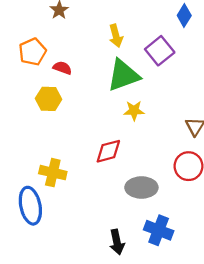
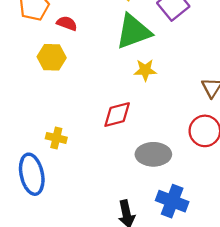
yellow cross: (53, 173) -> (56, 138), size x0.7

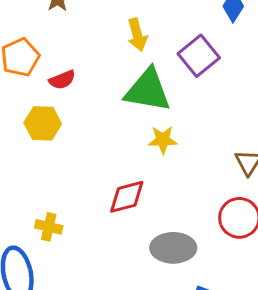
red semicircle: (67, 23) -> (62, 80), turned 138
green triangle: (133, 32) -> (148, 90), turned 30

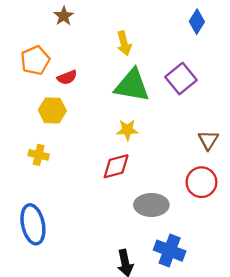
purple square: (199, 56) -> (181, 79), moved
yellow star: (163, 140) -> (127, 130), moved
yellow cross: (49, 227) -> (39, 155), moved

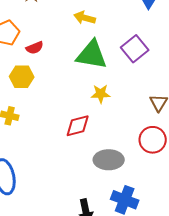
yellow arrow: (124, 43) -> (85, 18), turned 120
yellow star: (127, 130) -> (101, 94), moved

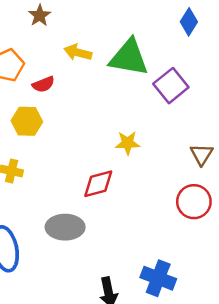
yellow arrow: (85, 18) -> (78, 52), moved
green triangle: (92, 55) -> (129, 58), moved
gray ellipse: (109, 160) -> (65, 227), moved

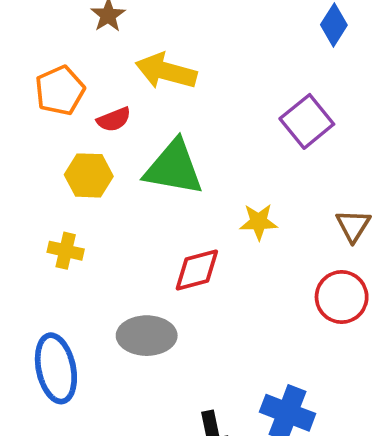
yellow arrow: (78, 52) -> (166, 71), size x1.4
green triangle: (129, 58) -> (174, 168), moved
yellow star: (128, 143) -> (259, 222), moved

